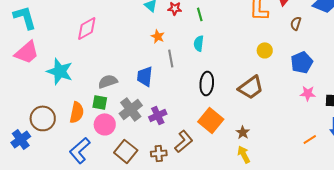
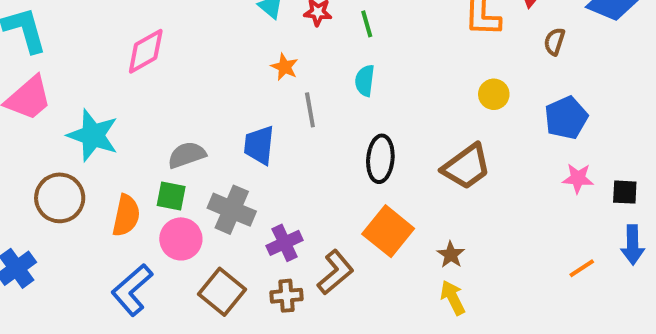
gray cross: (131, 109) -> (232, 210), turned -30
purple cross: (158, 115) -> (285, 243), moved
brown circle: (43, 118) -> (60, 198), moved

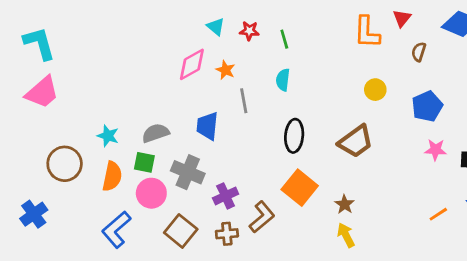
pink diamond: (146, 51) -> (192, 64), moved
cyan star: (93, 135) -> (108, 136), moved, size x0.6

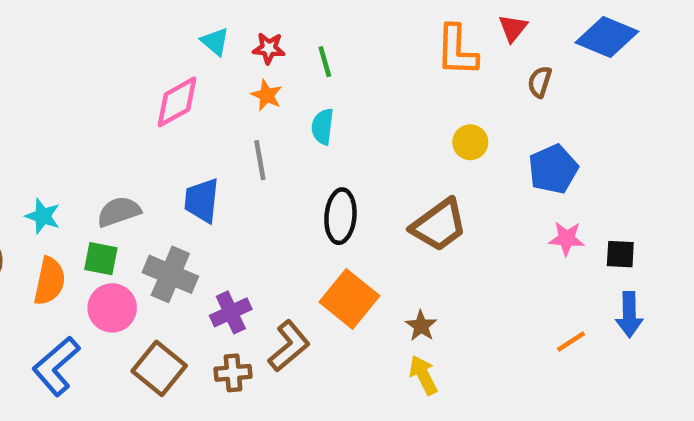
orange star: (226, 70) -> (267, 95), moved

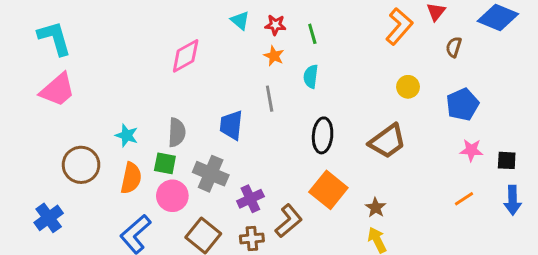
orange L-shape: (457, 50) -> (399, 26), turned -141
pink diamond: (177, 102) -> (186, 56), moved
gray semicircle: (119, 212) -> (177, 132), turned 112
orange line: (571, 341) -> (464, 199), moved

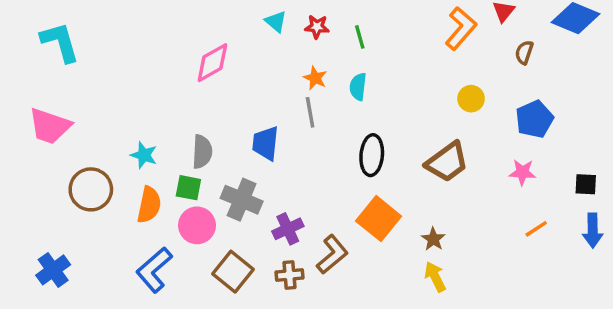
orange star: (274, 56) -> (315, 78), moved
pink trapezoid: (57, 90) -> (50, 126), moved, turned 60
pink star: (471, 150) -> (522, 172), moved
blue cross: (49, 218) -> (53, 270), moved

